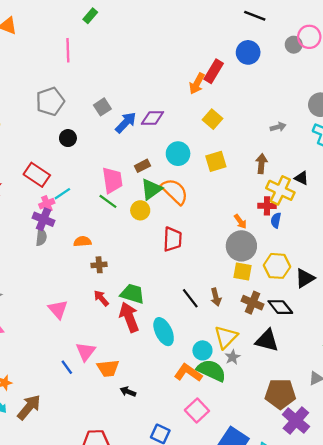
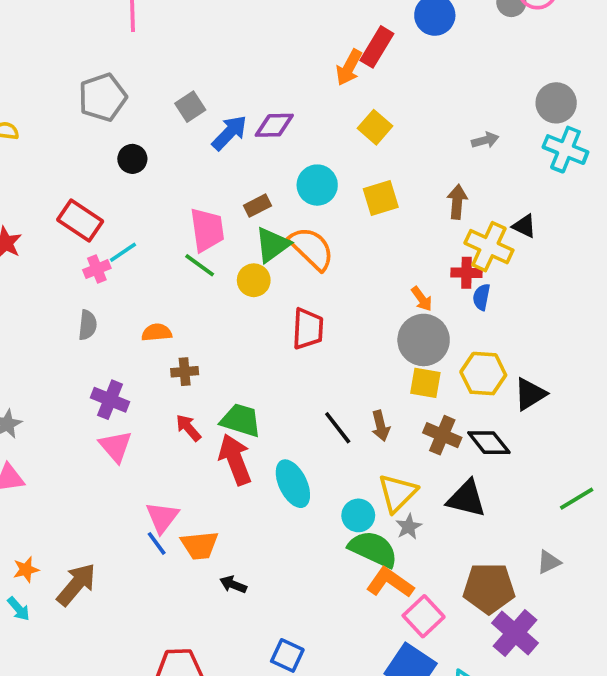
purple cross: (43, 219) -> (110, 400), moved
blue line: (67, 367) -> (157, 543), moved
orange L-shape: (188, 373) -> (390, 583), moved
brown arrow: (29, 407) -> (76, 584), moved
pink square: (197, 411) -> (424, 616), moved

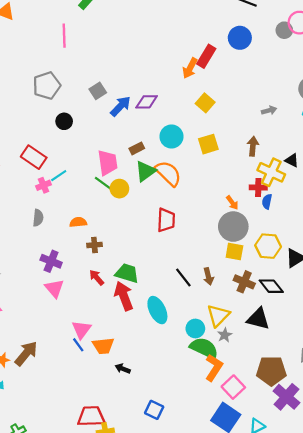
yellow circle: (254, 280) -> (119, 189), moved
orange L-shape: (390, 583) -> (214, 368), turned 88
brown arrow: (76, 584) -> (26, 353), moved

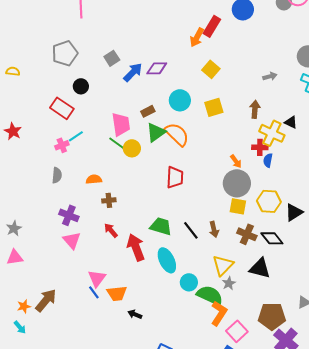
red rectangle: (34, 157) -> (62, 108), moved
green trapezoid: (127, 273) -> (161, 226), moved
cyan circle: (195, 328) -> (189, 282), moved

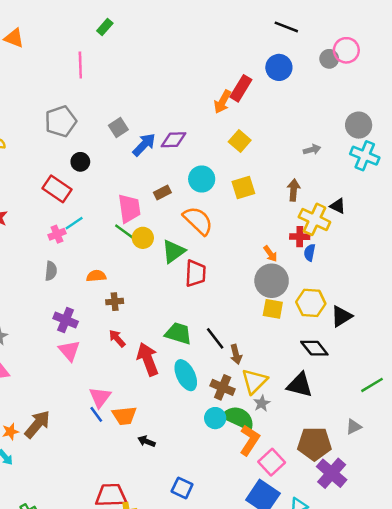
green triangle: (156, 132) -> (173, 251), moved
brown arrow: (214, 229) -> (236, 354), moved
brown cross: (247, 234) -> (223, 387), moved
cyan circle: (189, 282) -> (215, 418), moved

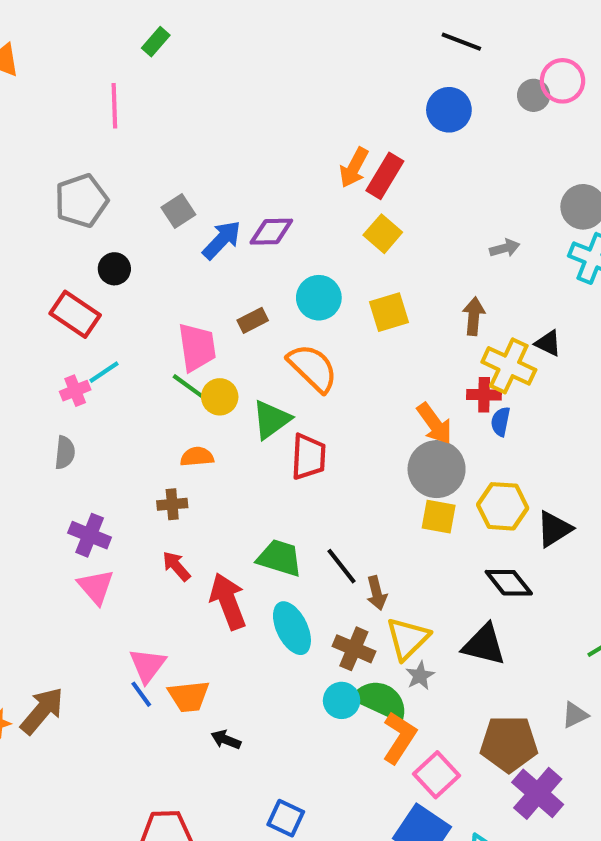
red rectangle: (241, 88) -> (385, 176), moved
orange arrow: (270, 254) -> (434, 424), size x1.5
orange semicircle: (96, 276) -> (197, 457), moved

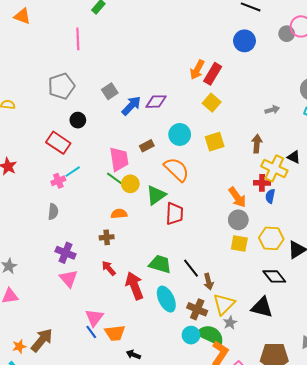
gray circle: (437, 469) -> (238, 220), size x0.7

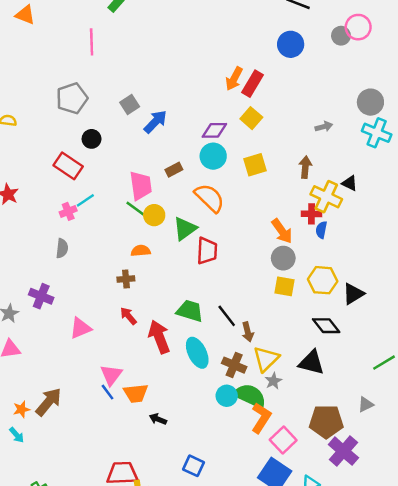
purple diamond: (156, 102) -> (214, 130), moved
purple cross: (66, 253) -> (41, 296), moved
pink triangle: (69, 278) -> (80, 328), turned 48

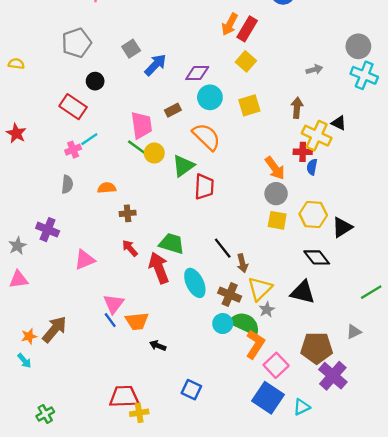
purple diamond: (214, 130) -> (197, 73), moved
orange semicircle: (141, 251) -> (107, 188), moved
green trapezoid: (190, 311) -> (172, 243), moved

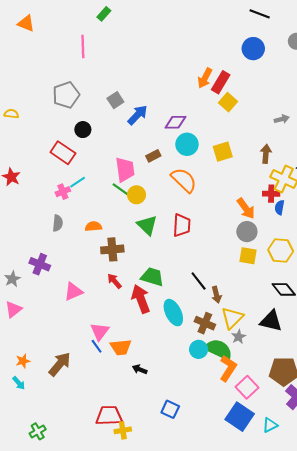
yellow square: (246, 61) -> (228, 102), moved
green triangle: (183, 166) -> (147, 225), moved, turned -40
brown cross: (128, 213) -> (112, 249), size x1.5
pink triangle: (19, 279) -> (13, 309), turned -30
brown arrow: (55, 329) -> (60, 364), moved

